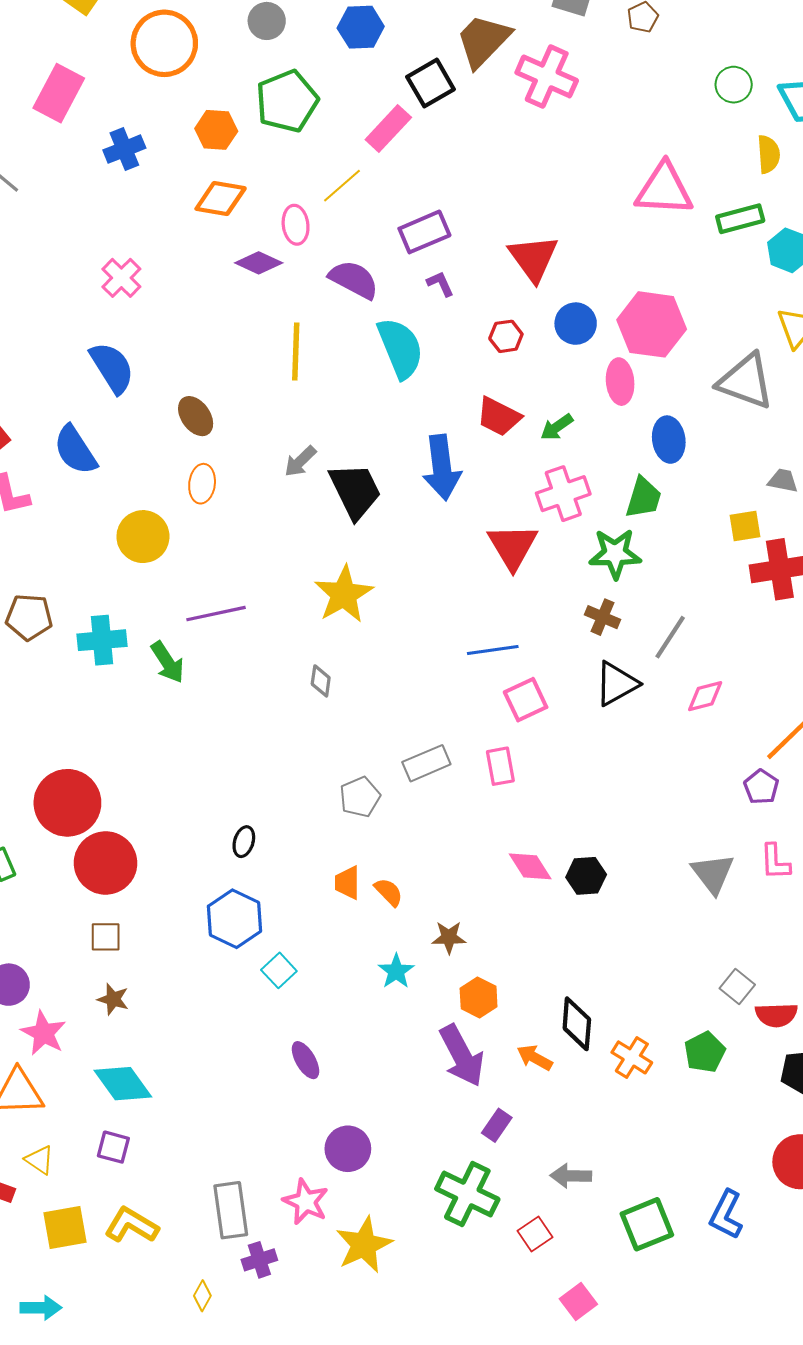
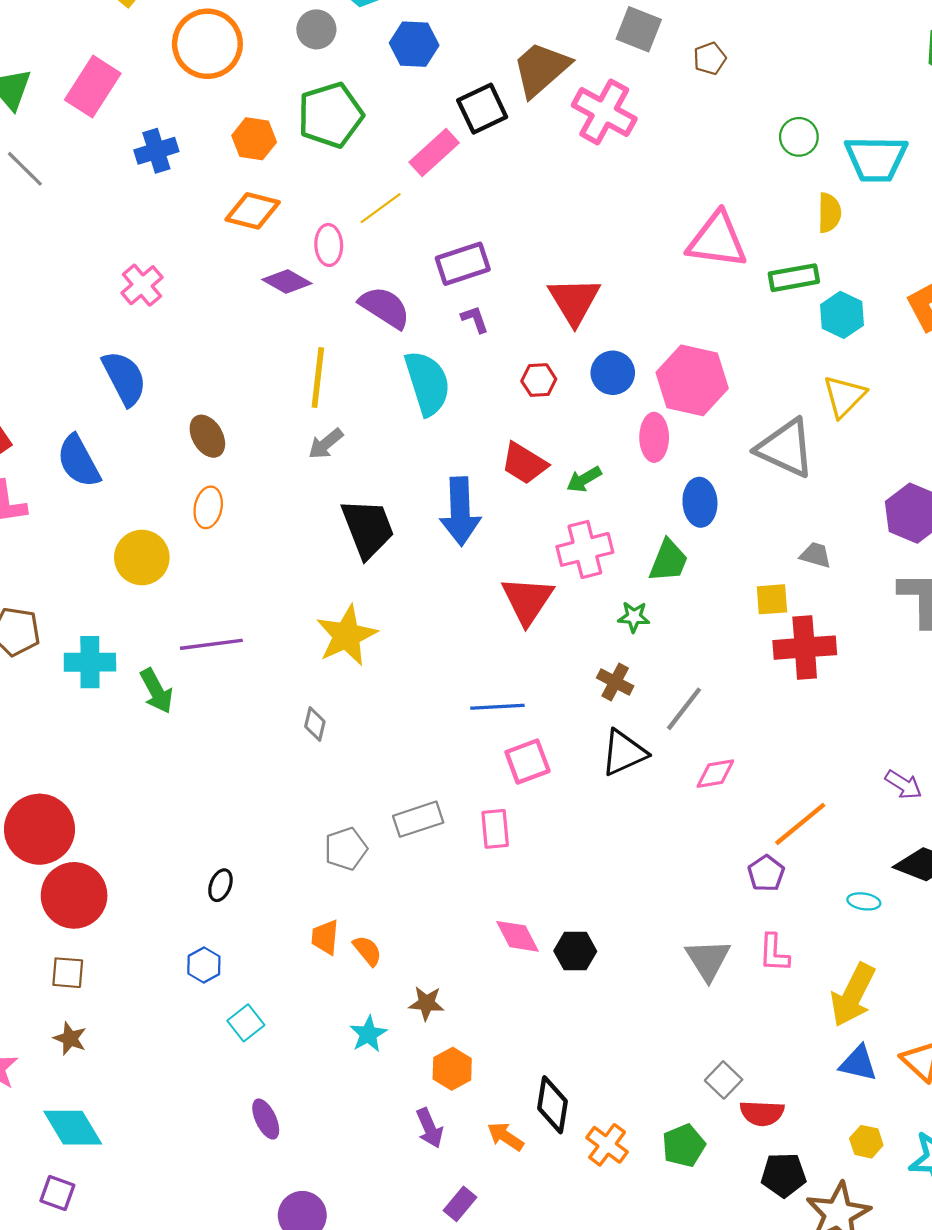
gray arrow: (300, 461) -> (326, 444), moved
green star: (615, 554) -> (634, 617), size x0.6
blue hexagon: (234, 919) -> (204, 965), size x0.6
purple arrow: (462, 1056) -> (430, 1128), size x0.6

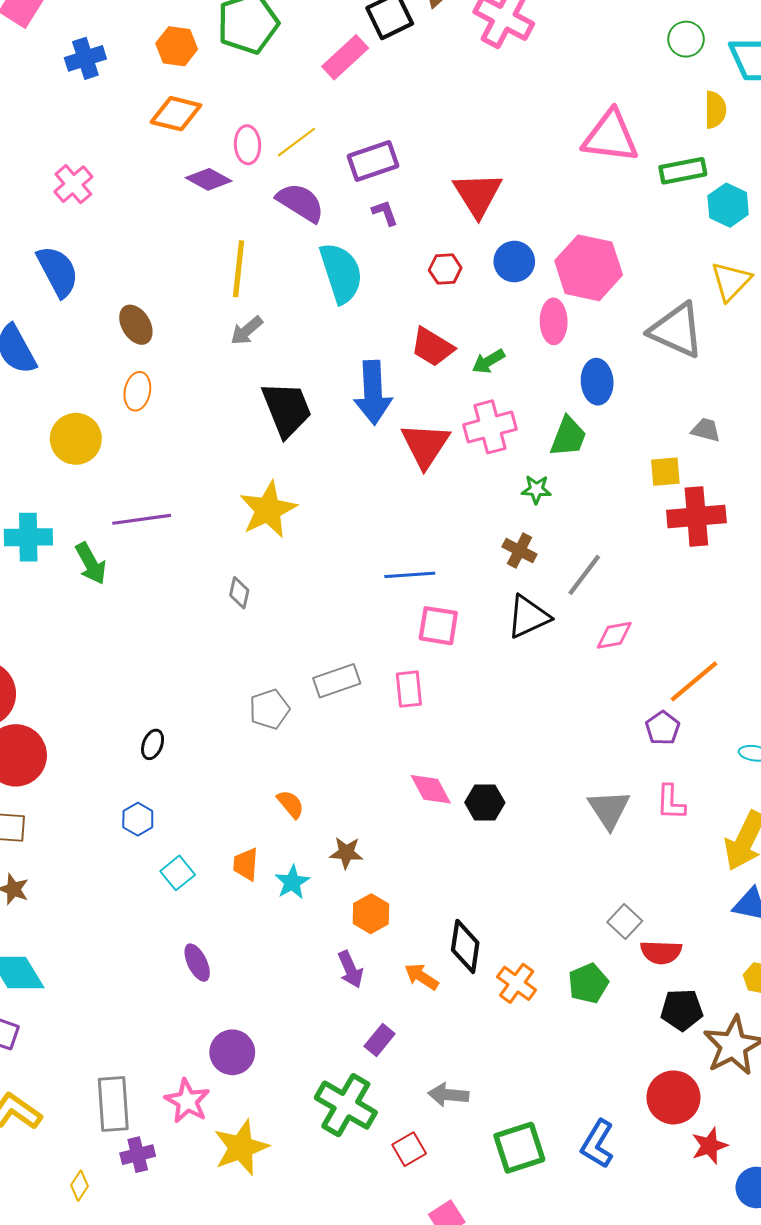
yellow line: (381, 208) -> (296, 142), moved
red triangle: (527, 600) -> (425, 445), moved
pink square: (527, 761) -> (438, 626), turned 30
orange trapezoid: (325, 937) -> (246, 864), moved

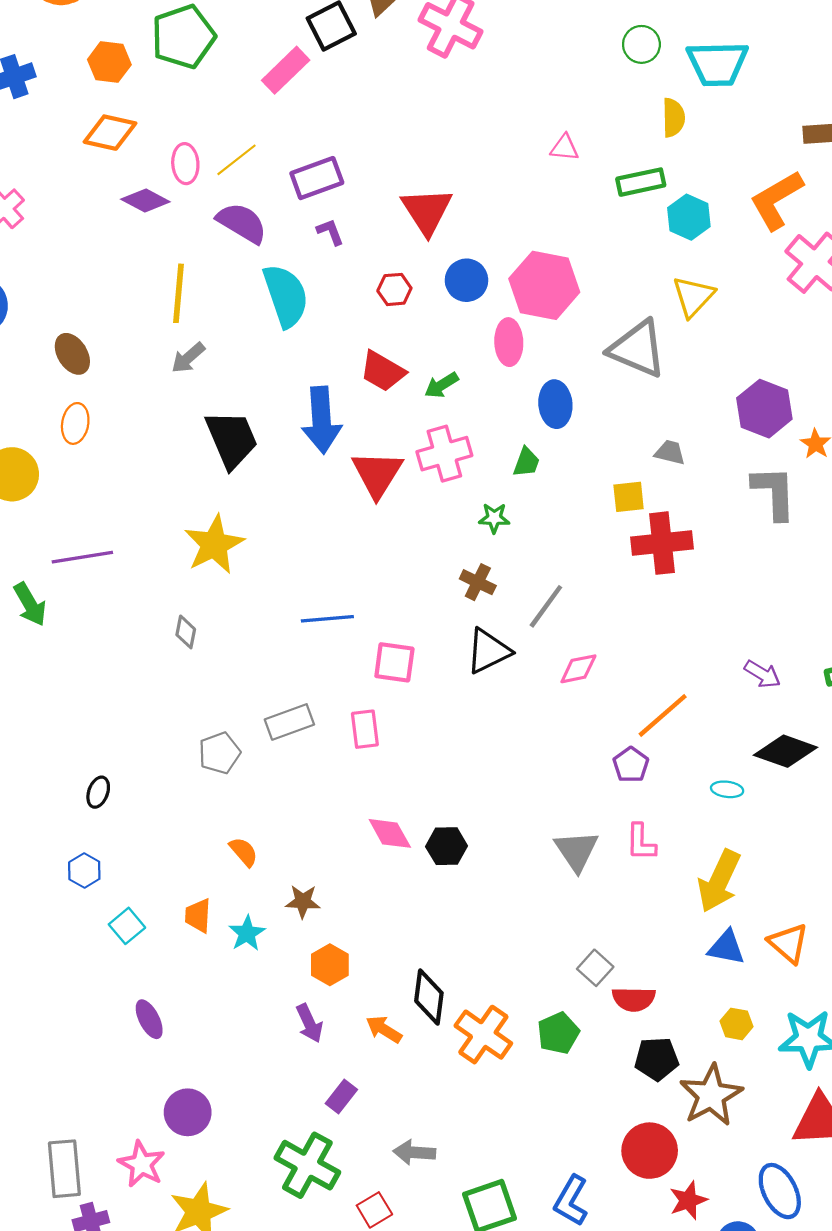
pink triangle: (610, 136) -> (565, 148), size x0.5
green trapezoid: (568, 437) -> (526, 462), size x0.7
blue line: (410, 575) -> (327, 619), moved
orange cross: (517, 983) -> (483, 1035), size x1.4

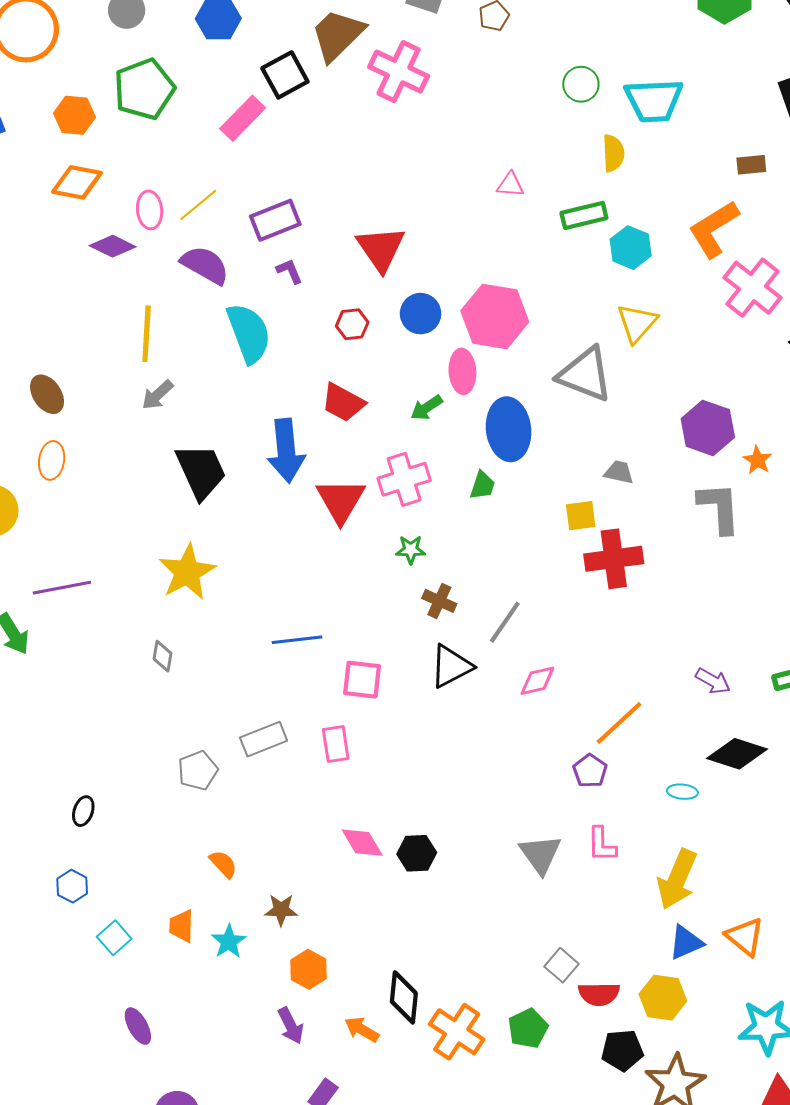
green arrow: (441, 385) -> (426, 408), moved
blue ellipse: (555, 404) -> (509, 429), size x1.4
green star: (494, 518) -> (411, 550), moved
blue triangle: (726, 948) -> (686, 942), turned -33
yellow hexagon: (736, 1024) -> (663, 998), moved, size x1.5

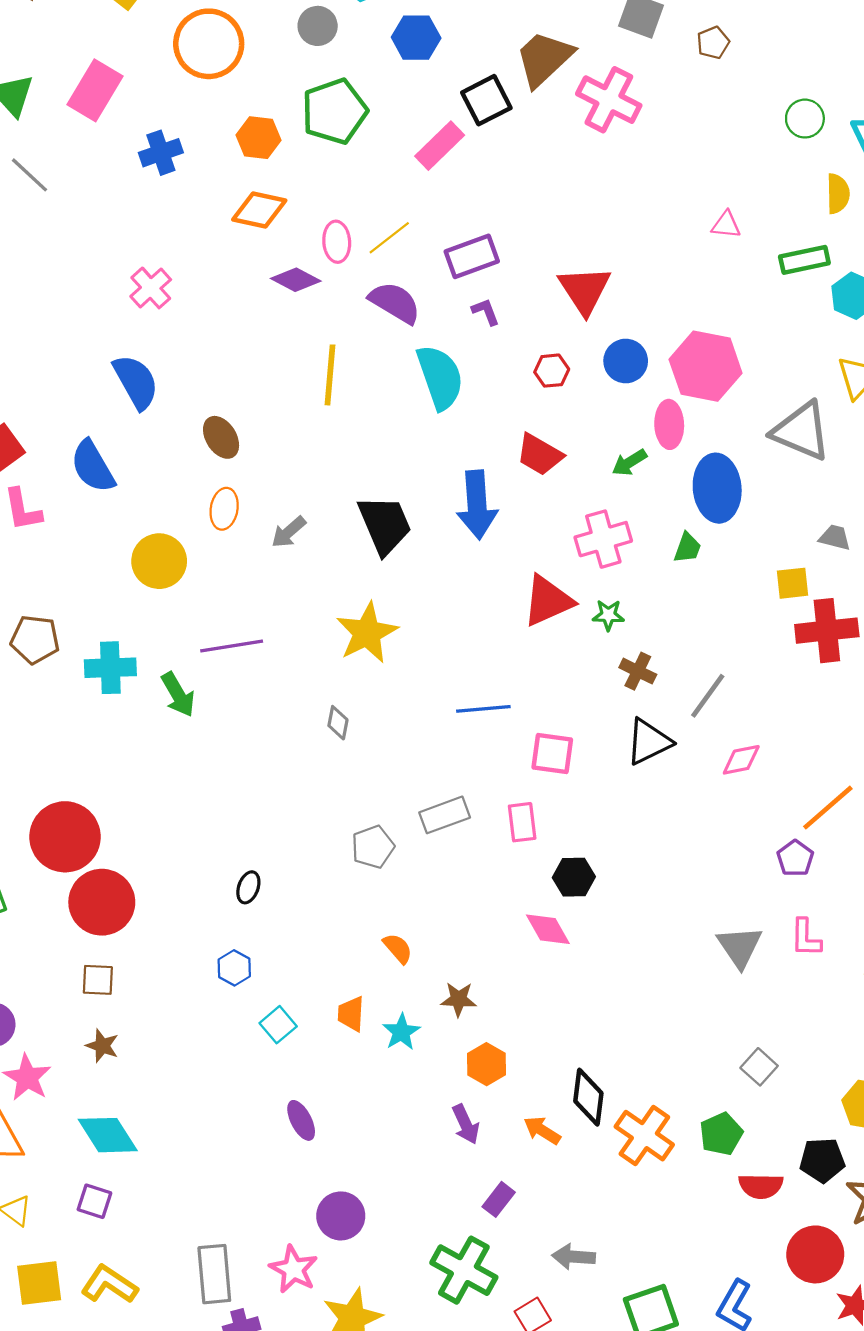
gray arrow: (157, 395) -> (289, 532), moved
red triangle: (341, 501) -> (548, 601), moved, turned 34
black hexagon: (417, 853) -> (574, 877), moved
red semicircle: (599, 994) -> (761, 1186), moved

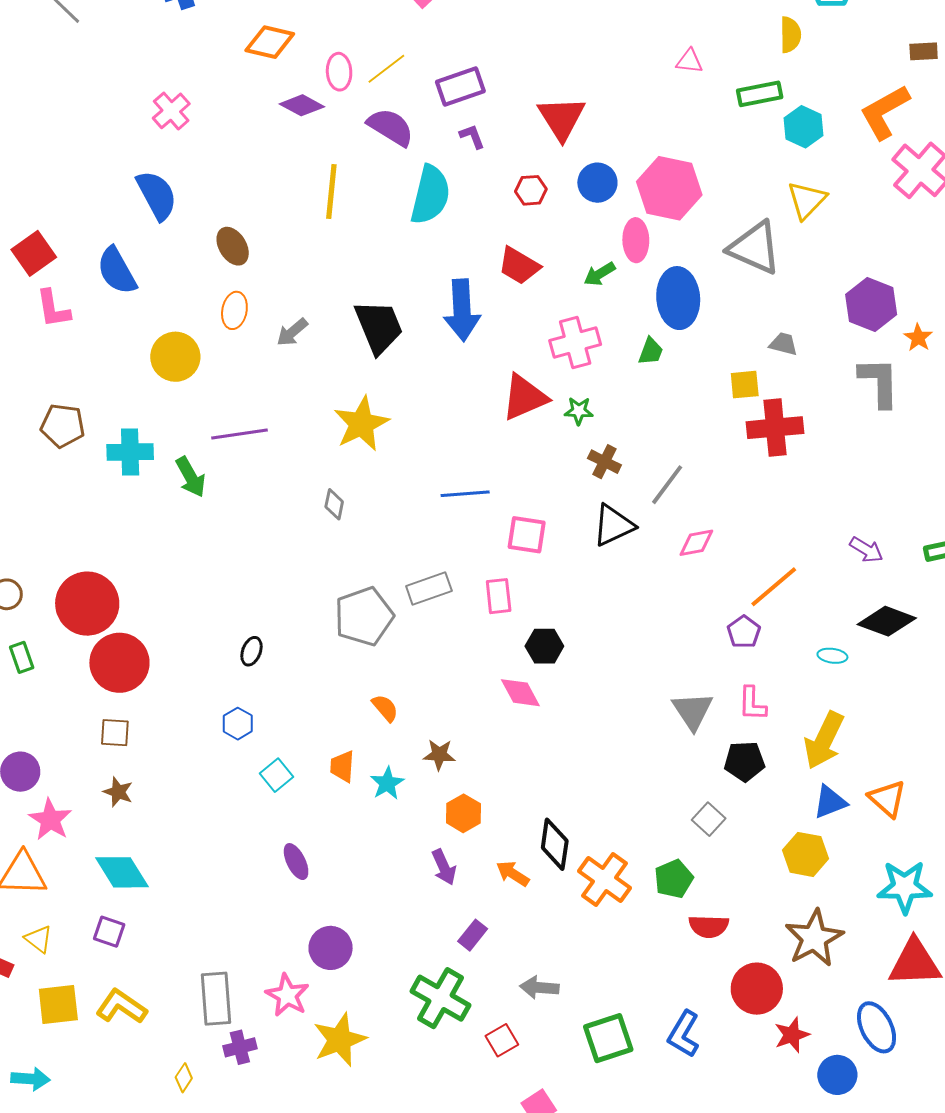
cyan semicircle: (440, 377) -> (430, 195), turned 32
gray pentagon: (373, 847) -> (364, 616), size x1.5
black pentagon: (822, 1160) -> (744, 761), moved

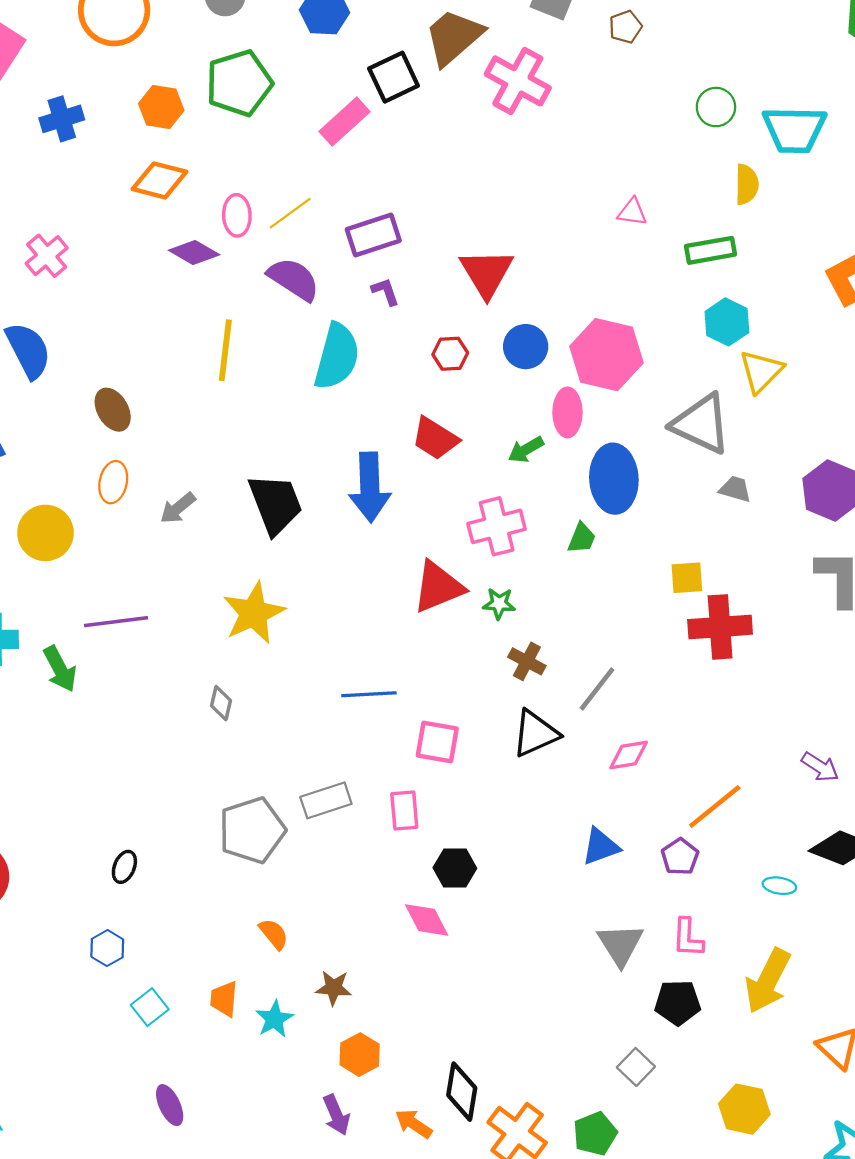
cyan hexagon: (803, 127) -> (727, 322), moved
gray trapezoid: (783, 344) -> (735, 489), moved
blue triangle: (830, 802) -> (600, 847), moved

